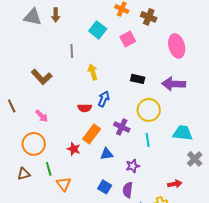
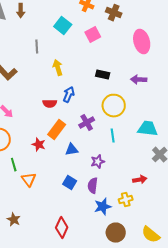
purple arrow: (174, 84) -> (139, 80), size x0.7
purple cross: (122, 127) -> (87, 123), turned 35

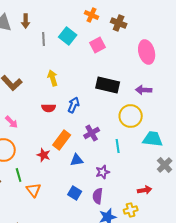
gray line: (37, 47) -> (44, 39), moved
yellow arrow: (58, 68) -> (53, 78), moved
black rectangle: (103, 75) -> (108, 85), size x1.6
red semicircle: (50, 104) -> (49, 108), moved
yellow circle: (114, 106) -> (131, 116), moved

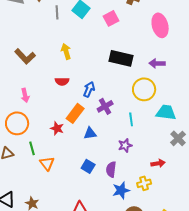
blue arrow: (74, 105) -> (89, 89), moved
pink arrow: (12, 122) -> (25, 95), turned 32
purple star: (103, 172) -> (125, 145), moved

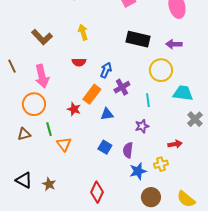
pink arrow: (25, 95) -> (42, 76), size x1.6

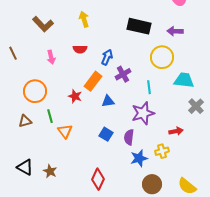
pink arrow: (42, 76) -> (51, 57), moved, size x0.6
purple star: (142, 126) -> (143, 113), size x1.6

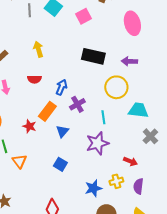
blue triangle: (108, 101) -> (62, 131), turned -40
red arrow: (176, 131) -> (130, 161), turned 32
purple semicircle: (129, 137) -> (138, 186), moved

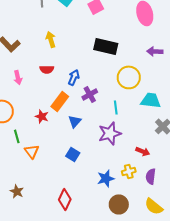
purple arrow: (129, 61) -> (155, 51), moved

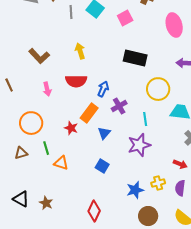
red semicircle: (47, 69) -> (76, 81), size x1.5
orange triangle: (32, 151) -> (61, 163), turned -35
red arrow: (143, 151) -> (180, 164), moved

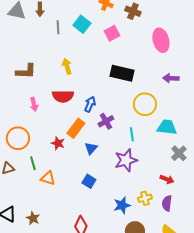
brown L-shape: (39, 56) -> (26, 71), turned -45

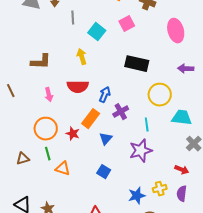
cyan square: (82, 24) -> (97, 32), moved
orange circle: (18, 138) -> (46, 129), moved

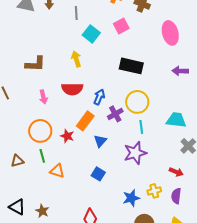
gray line: (73, 18) -> (76, 13), moved
yellow circle: (160, 95) -> (137, 102), moved

